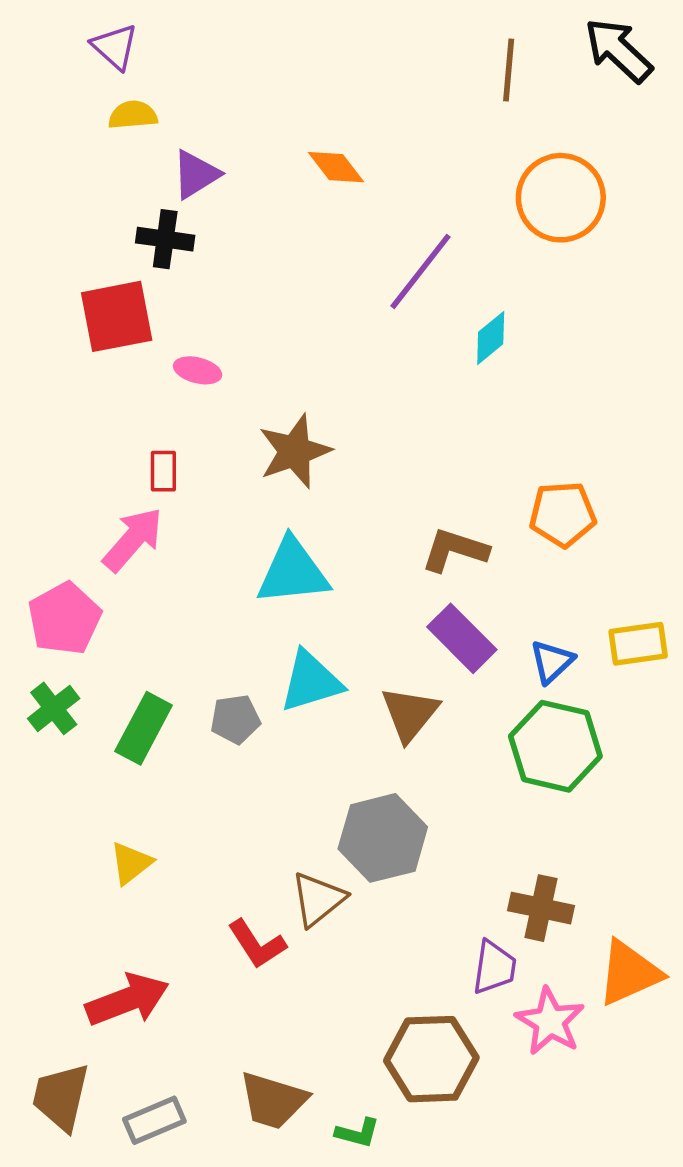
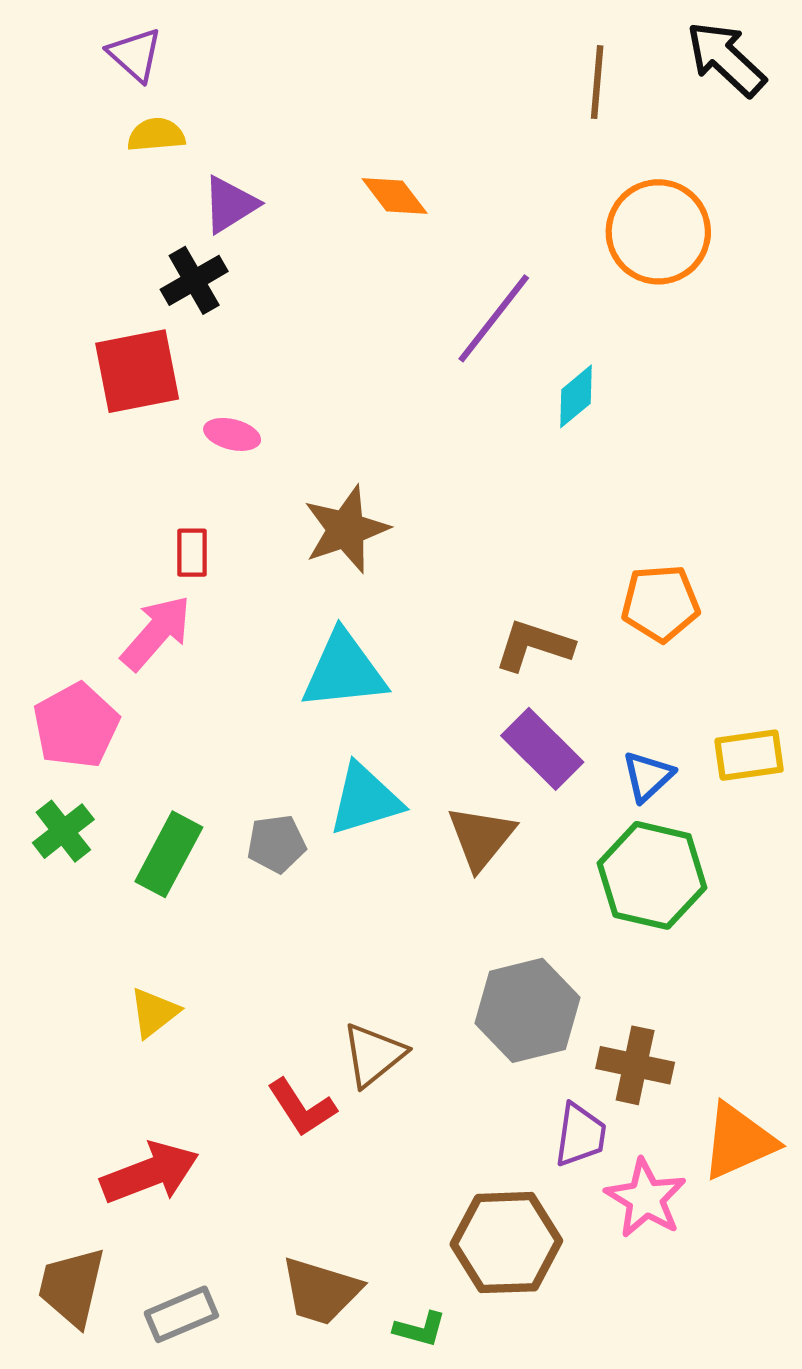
black cross: (165, 239) -> (194, 280), turned -38
gray hexagon: (383, 838) -> (527, 1010), moved

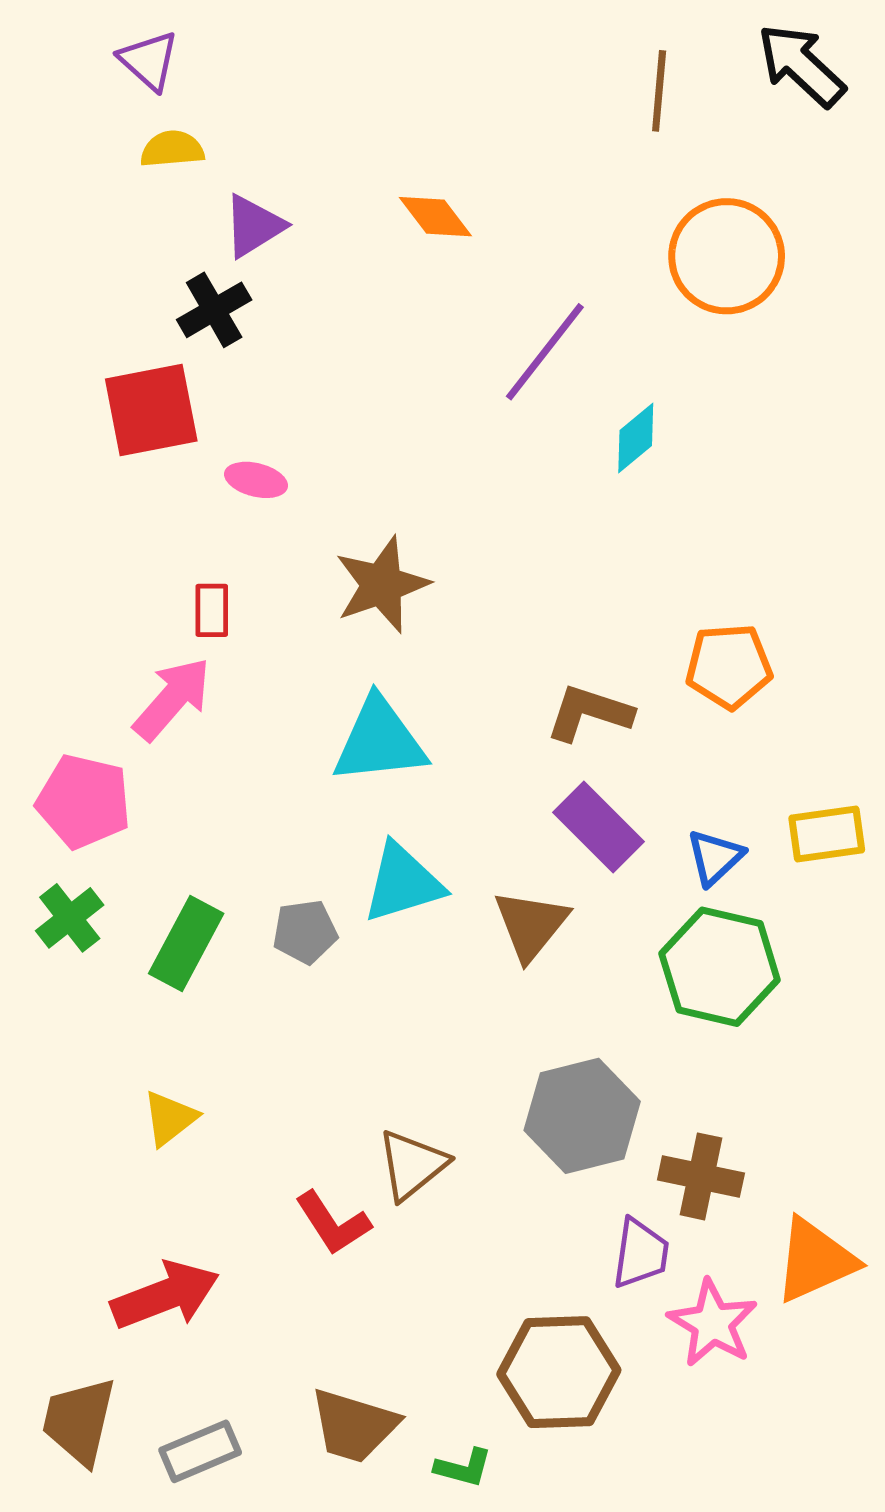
pink pentagon: (76, 726) -> (84, 801), turned -30

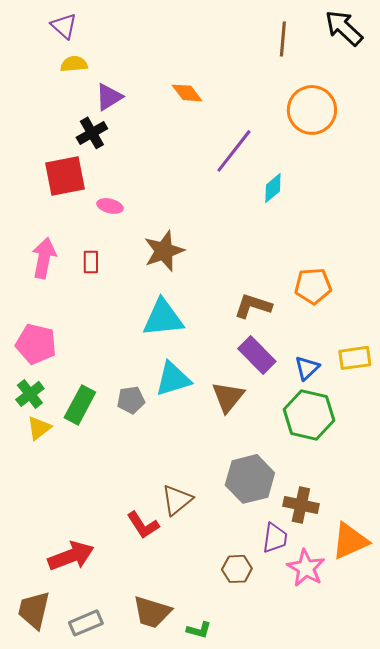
pink arrow: (172, 699) -> (44, 258), moved, turned -30
yellow triangle: (170, 1118) -> (39, 428), moved
brown hexagon: (559, 1372) -> (237, 569), moved, size x0.6

